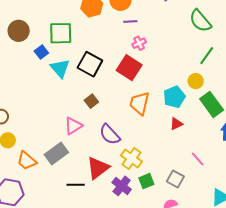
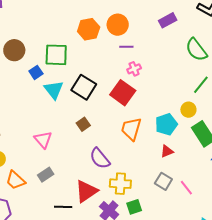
pink triangle: (73, 126) -> (43, 140), moved, turned -42
gray rectangle: (56, 153) -> (46, 175), size x0.7
yellow cross: (132, 159) -> (120, 184), turned -35
gray square: (175, 179) -> (163, 181), moved

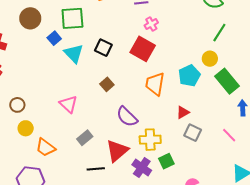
black square: (84, 87) -> (103, 48), size x0.7
red triangle: (167, 151) -> (183, 112), moved
gray rectangle: (46, 175) -> (85, 138), moved
pink line: (186, 188) -> (229, 135), moved

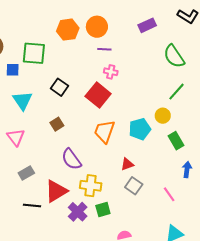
pink cross: (151, 24) -> (111, 72), turned 32
blue square: (54, 38) -> (13, 70), turned 32
cyan triangle: (74, 53) -> (22, 101), moved
green rectangle: (227, 81) -> (176, 141), size x0.7

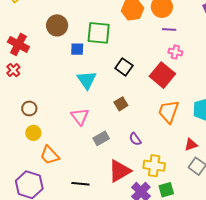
purple semicircle: (71, 159) -> (135, 139), size x0.6
gray rectangle: (26, 173) -> (101, 138), moved
black line: (32, 206) -> (80, 184), moved

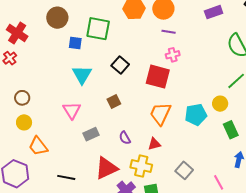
pink cross: (175, 52) -> (173, 55), turned -32
red square: (162, 75) -> (158, 77), turned -30
red triangle: (191, 145) -> (154, 144), moved

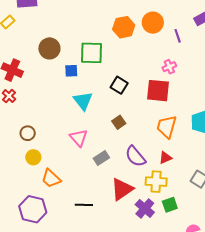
purple line: (169, 32) -> (178, 36), moved, turned 72
purple semicircle: (125, 138) -> (135, 156), size x1.6

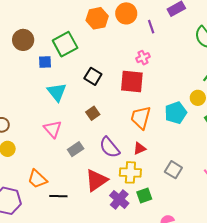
green square: (91, 53) -> (65, 44), turned -30
orange trapezoid: (51, 178) -> (37, 179), moved

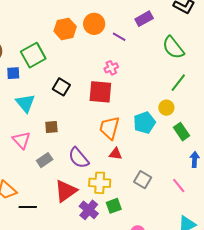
purple line: (151, 27) -> (119, 37), turned -40
brown square: (93, 113) -> (51, 127), moved, turned 32
red triangle: (140, 149) -> (116, 154), moved, turned 32

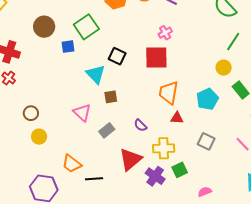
cyan triangle: (25, 103) -> (96, 74), moved
cyan pentagon: (144, 123) -> (207, 99), moved
purple semicircle: (79, 158) -> (140, 125), size x0.6

